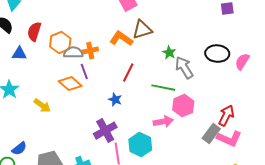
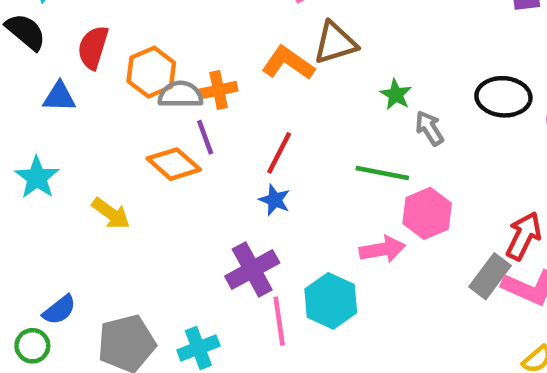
gray arrow: (184, 68) -> (429, 128), size x0.7
red line: (128, 73) -> (279, 153), moved

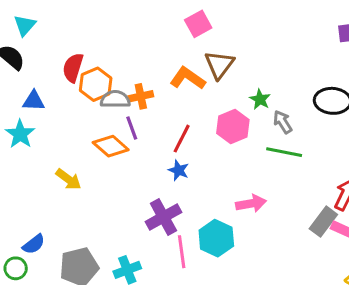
brown triangle: (335, 43) -> (219, 65), turned -36
red semicircle: (93, 47) -> (73, 68), moved
green line: (382, 173) -> (284, 152), moved
cyan star: (37, 178) -> (20, 134), moved
pink hexagon: (427, 213) -> (233, 126), moved

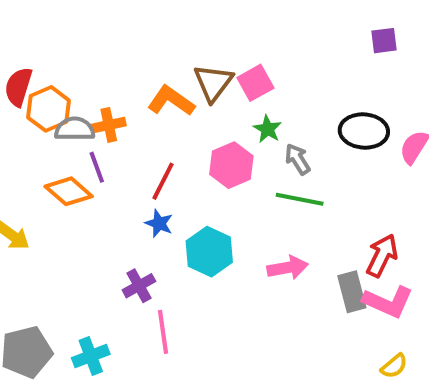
pink square: (198, 24) -> (255, 83), moved
pink arrow: (251, 203) -> (288, 268), moved
purple cross: (163, 217) -> (139, 286), size x0.7
gray rectangle: (323, 222) -> (352, 292), turned -52
cyan hexagon: (216, 238) -> (209, 252), moved

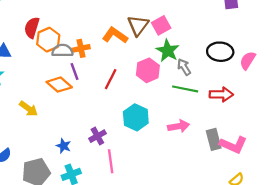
green star: (267, 129) -> (168, 51), size x1.5
blue star: (159, 223) -> (64, 146), moved
red arrow: (382, 256) -> (221, 94), moved, turned 65

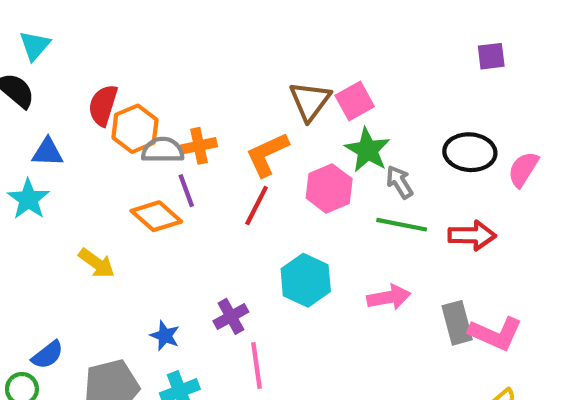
orange L-shape: (115, 35) -> (267, 154), moved, turned -60

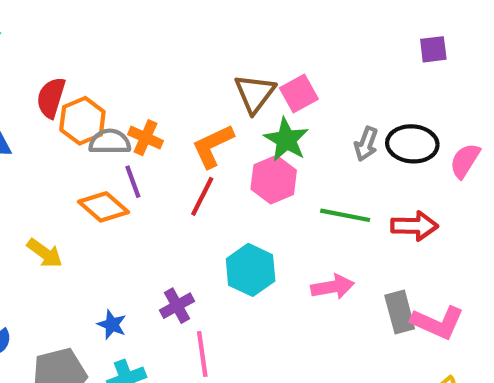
orange cross: (199, 146) -> (145, 138), turned 36
green star: (367, 150) -> (286, 140), moved
gray arrow: (399, 182) -> (366, 144), moved, turned -128

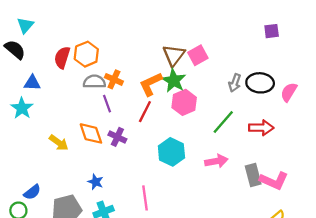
orange hexagon: (82, 121) -> (86, 54), moved
green star: (286, 140) -> (174, 81), moved
orange diamond: (103, 207) -> (91, 133), moved, turned 30
green line: (345, 215) -> (223, 122), turned -60
purple cross: (177, 306) -> (117, 137), moved, turned -36

